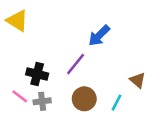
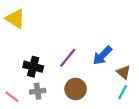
blue arrow: (99, 36) -> (102, 55), moved
pink line: (20, 96) -> (12, 97), moved
cyan line: (116, 103) -> (122, 92), moved

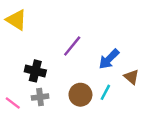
purple line: (68, 58) -> (72, 46), moved
cyan line: (122, 92) -> (105, 92), moved

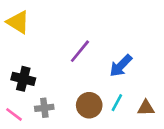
black cross: (35, 71) -> (23, 79), moved
brown triangle: (132, 77) -> (146, 108), moved, turned -42

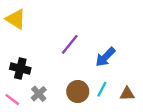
gray cross: (44, 108) -> (39, 94), turned -35

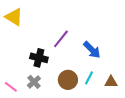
blue arrow: (105, 57) -> (92, 50), turned -90
black cross: (20, 69) -> (39, 58), moved

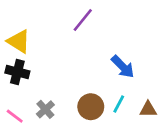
yellow triangle: (14, 17) -> (19, 41), moved
purple line: (61, 39) -> (83, 20), moved
black cross: (39, 58) -> (17, 72), moved

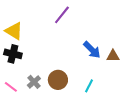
cyan line: (119, 104) -> (89, 86), moved
brown circle: (91, 107) -> (58, 80), moved
brown triangle: (148, 109) -> (113, 56), moved

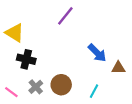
black cross: (13, 54) -> (26, 59), moved
brown triangle: (113, 56) -> (118, 68), moved

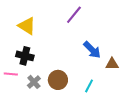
purple line: (65, 16) -> (74, 15), moved
yellow triangle: (15, 33) -> (27, 26), moved
pink line: (11, 92) -> (11, 74), moved, turned -32

